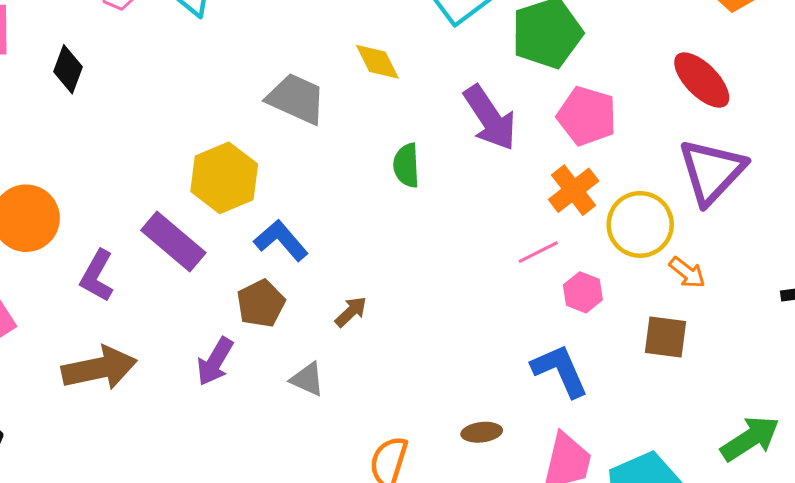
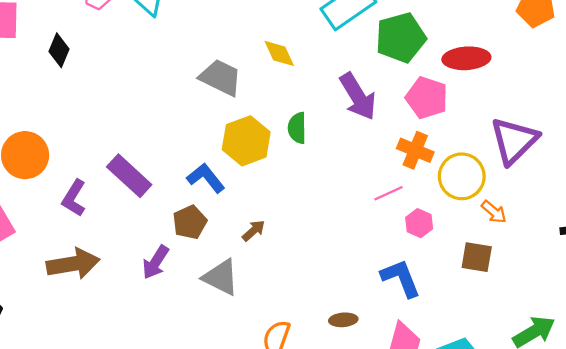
red ellipse: (702, 80) -> (466, 58), moved, turned -51
yellow hexagon: (224, 178) -> (246, 141), moved
orange cross: (574, 190) -> (415, 150), turned -32
gray triangle: (307, 379) -> (221, 277), size x1.5

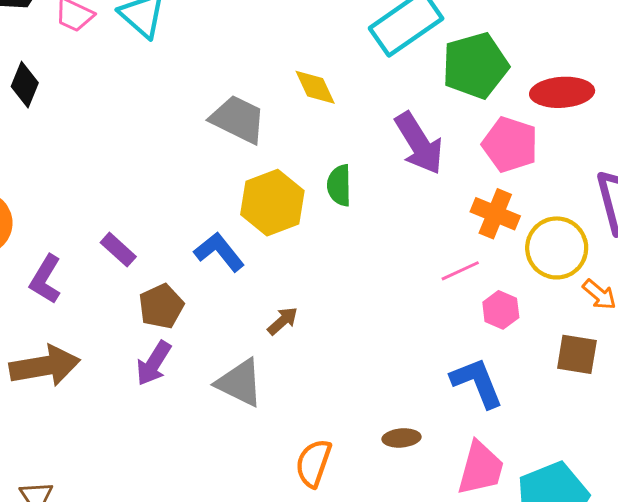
purple rectangle: (129, 176) -> (118, 250), size x0.6
brown pentagon: (190, 222) -> (161, 306), moved

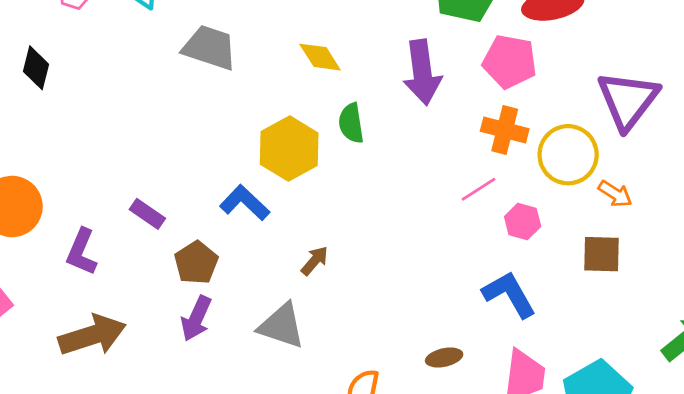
yellow diamond: (315, 87) -> (320, 57), moved
gray trapezoid: (238, 119) -> (210, 48), moved
purple arrow: (419, 143) -> (422, 72), turned 32

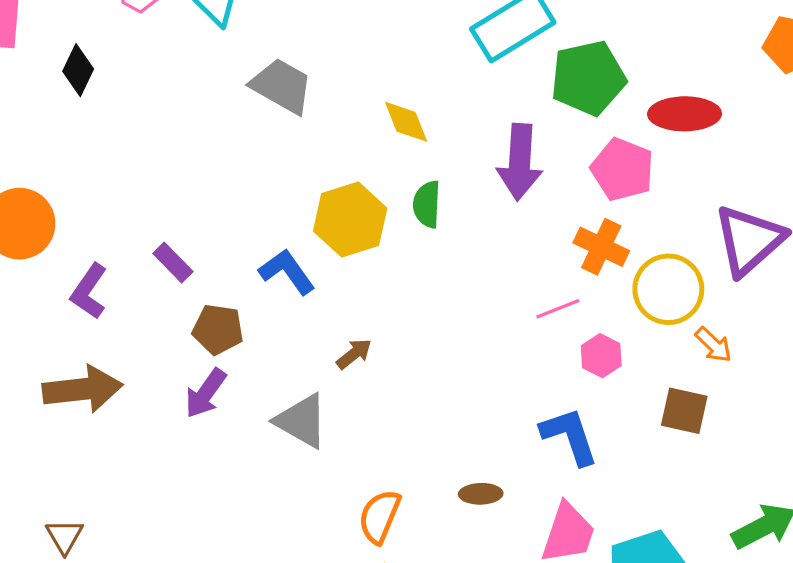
brown pentagon: (196, 263) -> (218, 329), turned 30

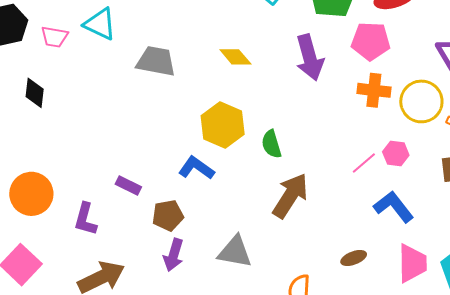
green semicircle: (427, 204) -> (271, 144), moved
pink line: (558, 309) -> (364, 163), moved
brown arrow: (354, 354) -> (290, 196), moved, size x2.0

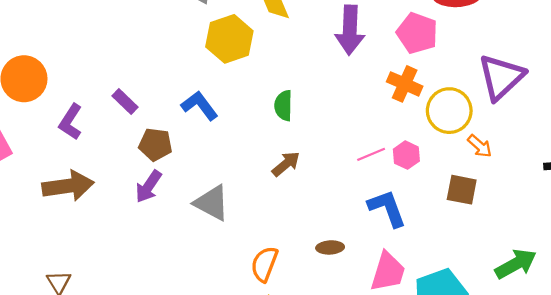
yellow hexagon: (223, 125) -> (229, 39), moved
brown arrow: (290, 196) -> (286, 164), size x0.6

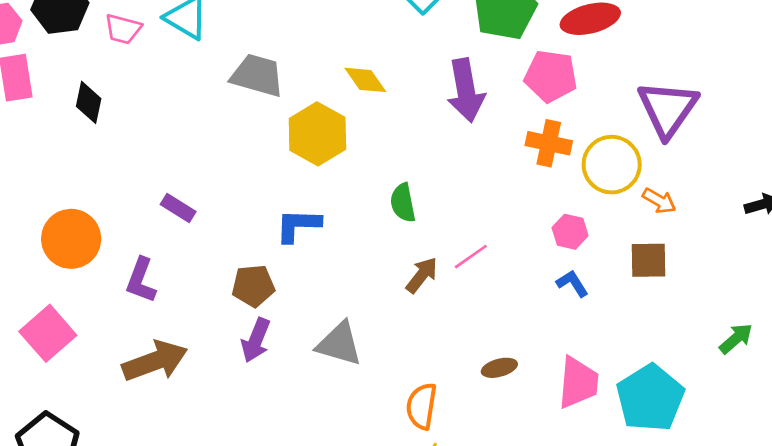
purple rectangle: (125, 102) -> (178, 208), moved
blue L-shape: (200, 106) -> (298, 225), turned -39
pink line: (371, 154) -> (471, 257), moved
blue L-shape: (387, 208) -> (572, 283), moved, size x0.6
green arrow: (516, 264) -> (736, 339), size x0.7

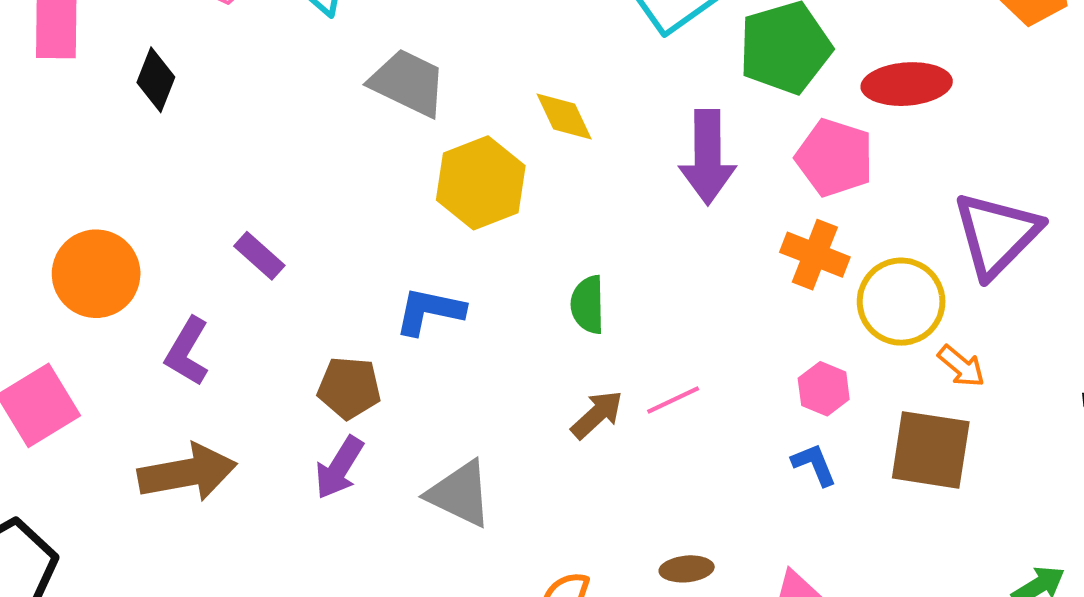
brown square: (649, 260) -> (931, 450), size x1.4

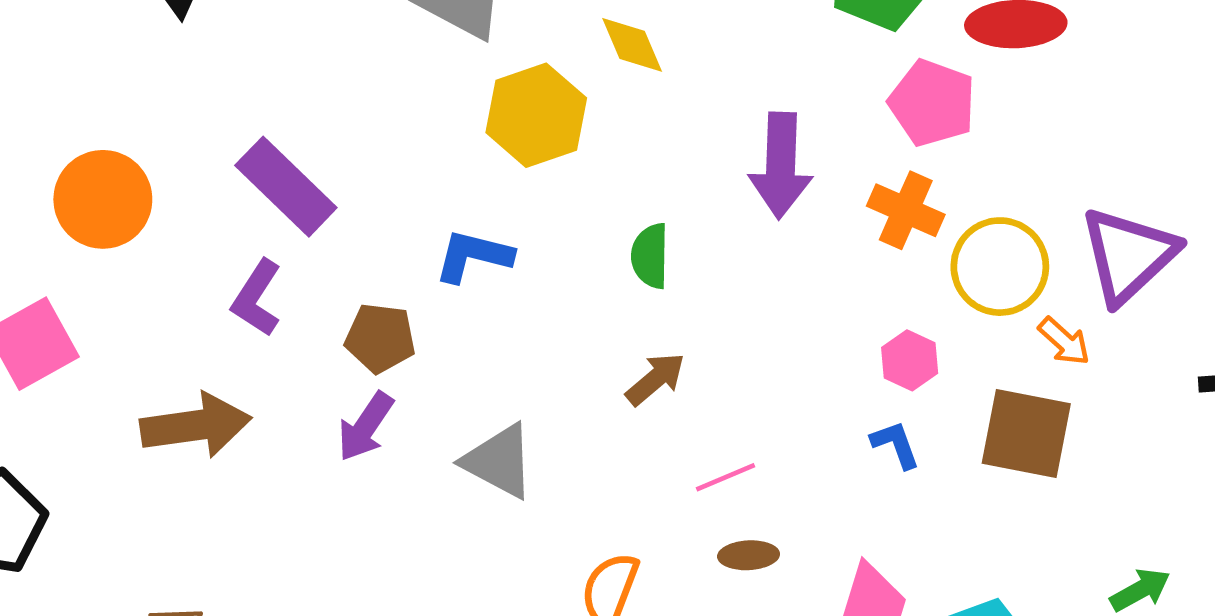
purple arrow: (707, 157) -> (781, 165), moved
purple triangle: (997, 234) -> (1128, 255), moved
purple rectangle: (259, 256) -> (286, 187), size x1.8
purple L-shape: (187, 352) -> (257, 298), moved
pink line: (673, 400) -> (726, 477), moved

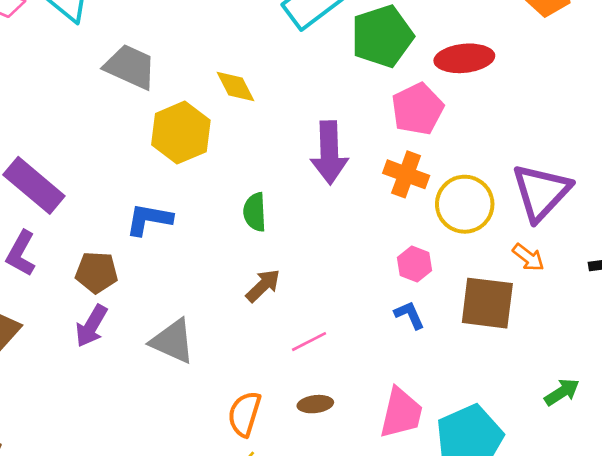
pink pentagon: (932, 103) -> (417, 109), turned 30
orange arrow: (1064, 341) -> (528, 257), moved
brown ellipse: (749, 555) -> (315, 404), moved

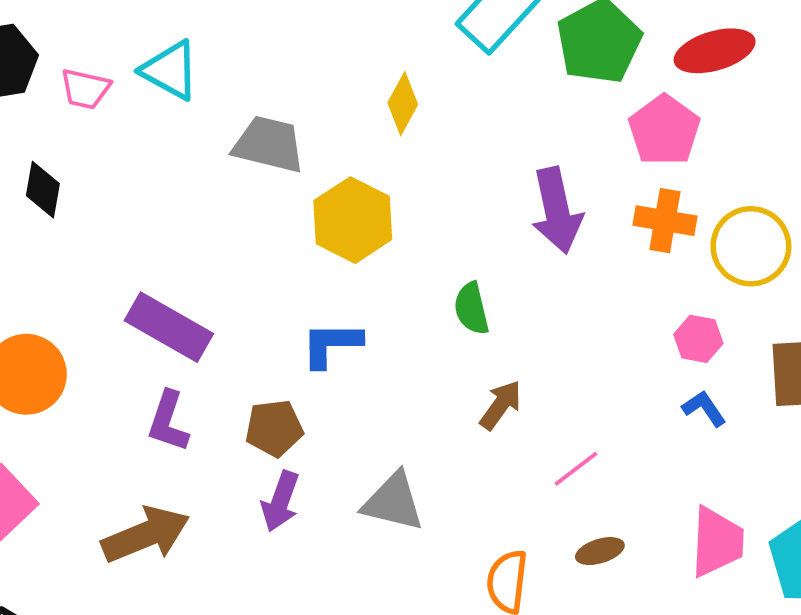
yellow diamond: (235, 86) -> (403, 104), moved, turned 66

